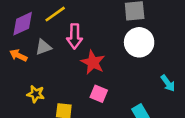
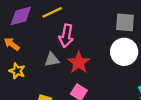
gray triangle: (43, 47) -> (52, 60), moved
yellow star: (36, 94) -> (17, 71), moved

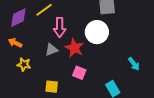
white circle: (124, 52) -> (97, 32), moved

